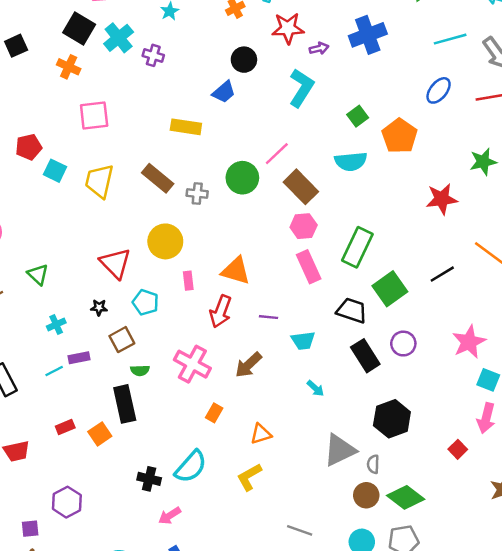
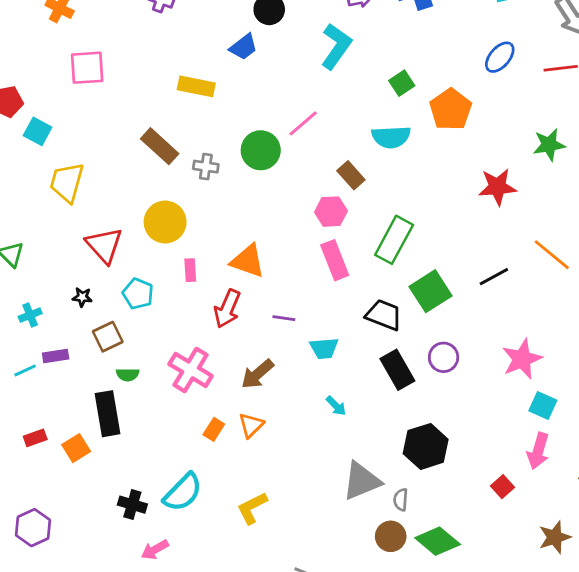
yellow trapezoid: (99, 181) -> (67, 182), moved
brown rectangle: (301, 187) -> (351, 175), moved, size x0.7
orange triangle: (261, 434) -> (251, 425), moved, turned -30

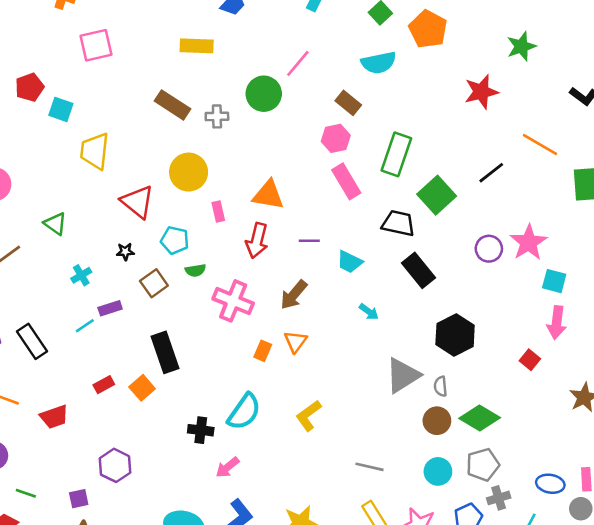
cyan trapezoid: (324, 348) -> (350, 262), turned 40
purple circle: (444, 357) -> (489, 249), moved
green semicircle: (128, 375) -> (195, 270), moved

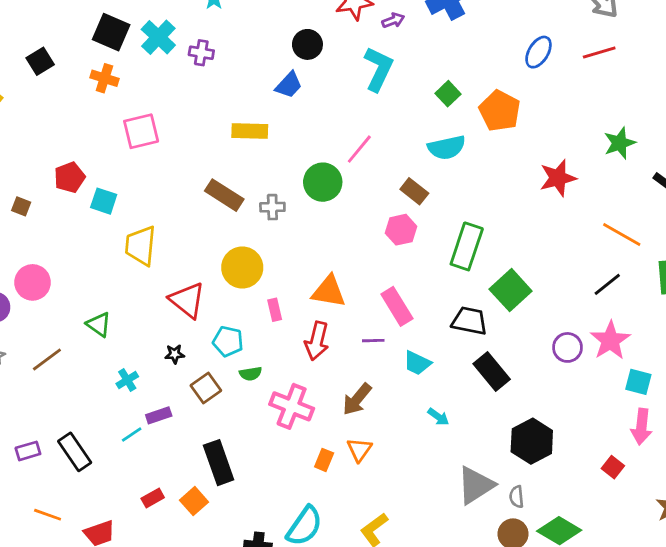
green star: (521, 46) -> (620, 143), moved
black line: (491, 173) -> (607, 284), moved
pink rectangle: (346, 181) -> (397, 306), moved

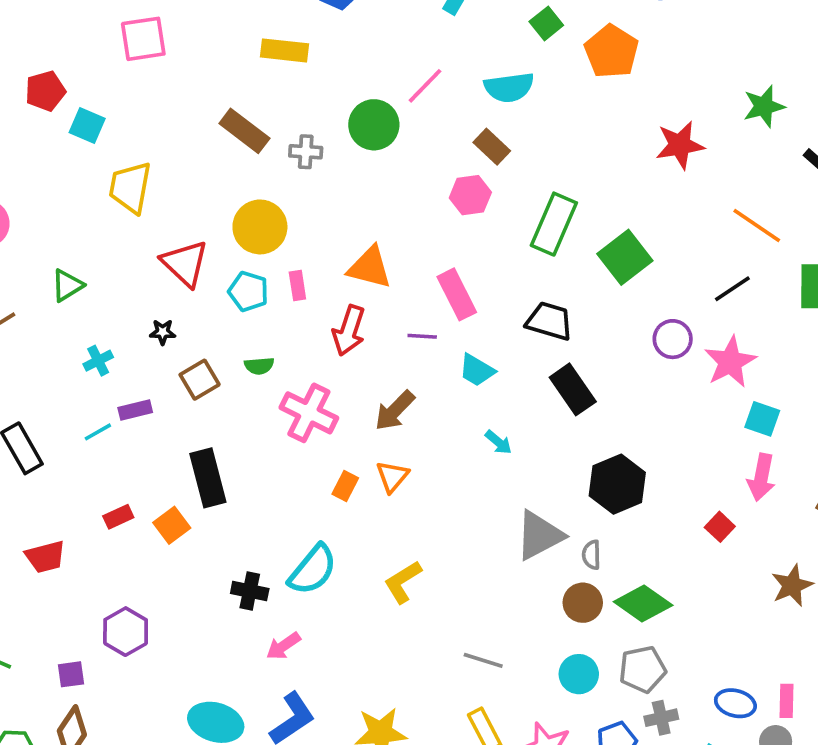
cyan semicircle: (447, 147) -> (509, 87), moved
green square: (511, 290) -> (625, 257), moved
green triangle: (99, 325) -> (67, 285), turned 48
cyan pentagon: (228, 341) -> (248, 291), moved
purple circle: (567, 347) -> (673, 339), moved

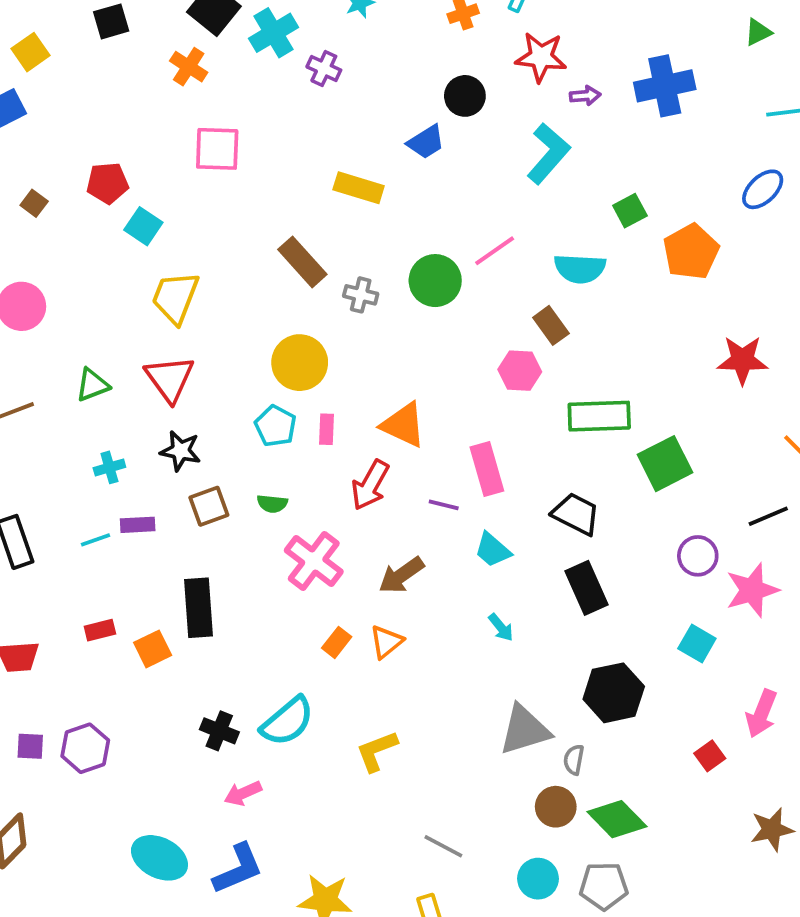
green rectangle: (554, 224) -> (599, 416), turned 54
red triangle: (185, 263) -> (170, 379), moved
black star: (163, 332) -> (180, 451), size x1.5
cyan square: (762, 419) -> (697, 643), moved
purple square: (71, 674) -> (30, 746), moved

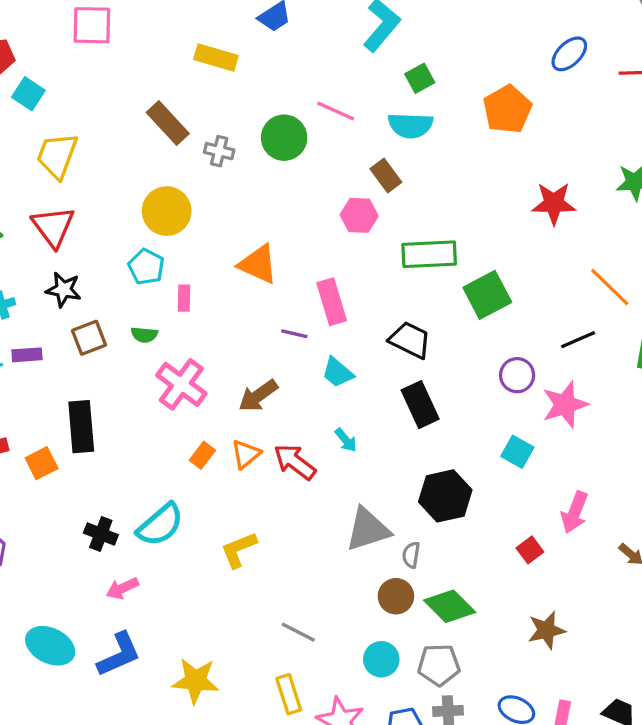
green square: (630, 211) -> (420, 78), moved
pink line: (495, 251) -> (336, 111), turned 60
pink rectangle: (327, 429) -> (184, 298), moved
red arrow: (370, 485) -> (295, 462), moved, turned 99
brown star: (772, 829) -> (546, 630), moved

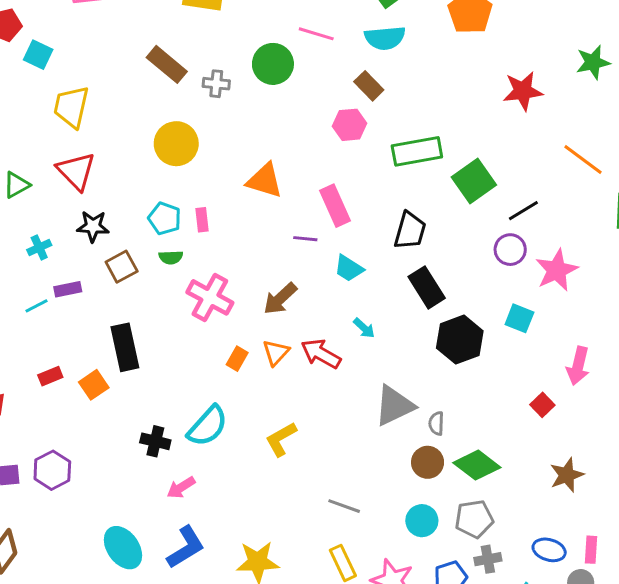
cyan pentagon: (146, 267) -> (165, 218), moved
black trapezoid: (410, 340) -> (410, 231), turned 87
black line: (578, 340) -> (523, 211), moved
black hexagon: (445, 496) -> (460, 340), moved
cyan ellipse: (50, 646) -> (123, 548), turned 36

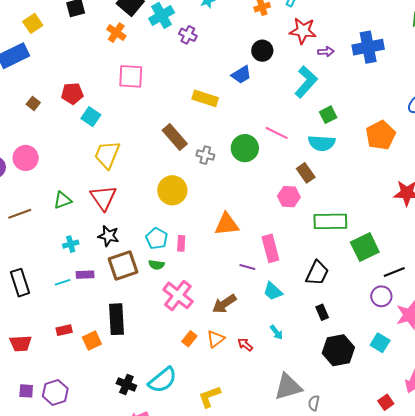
orange triangle: (265, 181) -> (227, 224), turned -32
brown square: (122, 267) -> (123, 266), size x1.4
black rectangle: (427, 287) -> (322, 312), size x0.6
red arrow: (321, 354) -> (245, 345), size x0.6

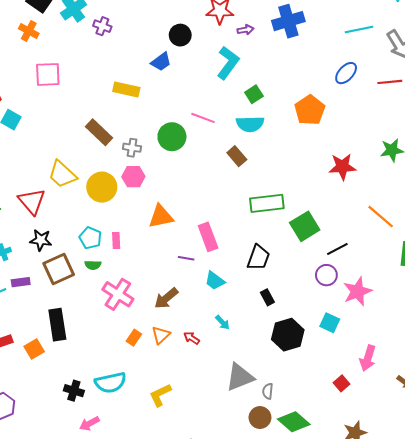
yellow trapezoid: (107, 155) -> (62, 174), moved, turned -64
pink hexagon: (289, 197) -> (133, 177), moved
cyan semicircle: (163, 380) -> (110, 383), turned 32

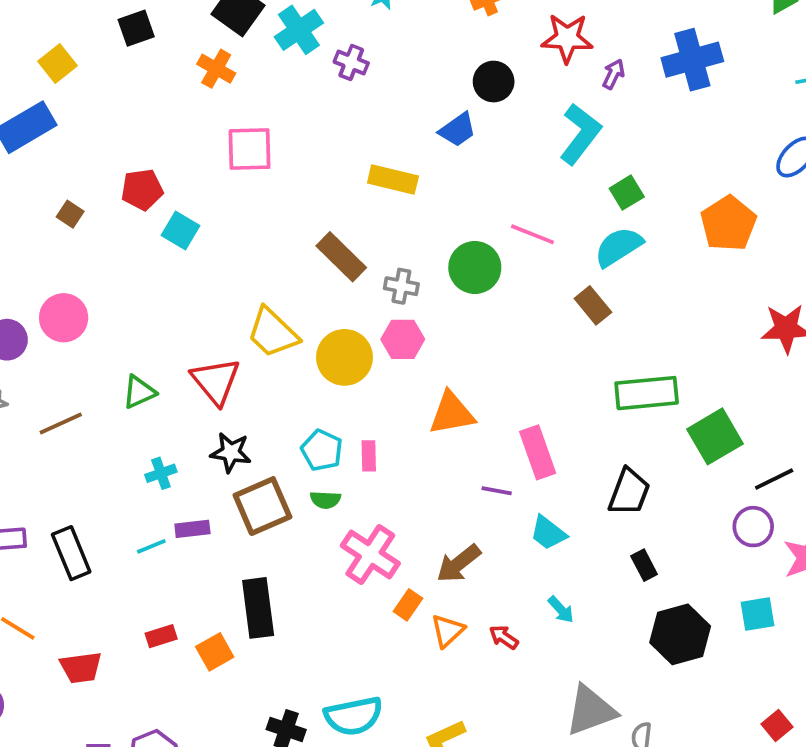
purple arrow: (246, 30) -> (613, 74), turned -56
cyan semicircle: (250, 124) -> (619, 247), turned 148
cyan square: (330, 323) -> (758, 614), turned -36
orange rectangle: (134, 338) -> (408, 605), moved

